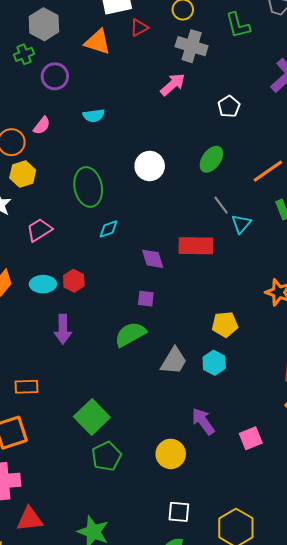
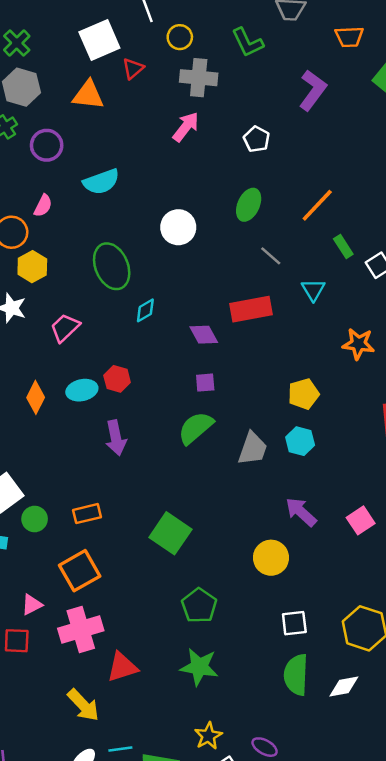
cyan semicircle: (94, 116) -> (101, 182), size x1.4
cyan triangle: (241, 224) -> (313, 290), moved
green pentagon: (106, 456) -> (199, 606), moved

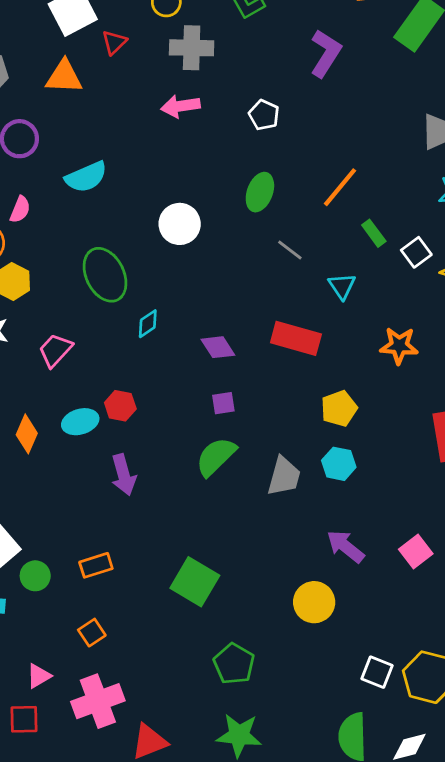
pink arrow: (186, 127) -> (180, 106), turned -132
red rectangle: (251, 309) -> (296, 338), moved, turned 30
orange square: (80, 571) -> (92, 633), size x0.6
white square: (294, 623) -> (377, 672), moved, turned 32

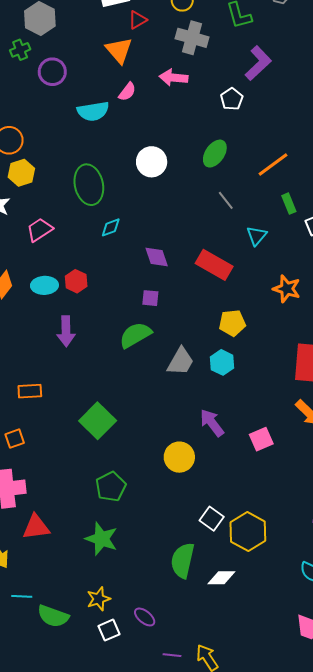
purple L-shape: (326, 53) -> (258, 63), moved
orange triangle: (64, 77) -> (119, 50), moved, turned 32
pink semicircle: (20, 209) -> (127, 92), moved

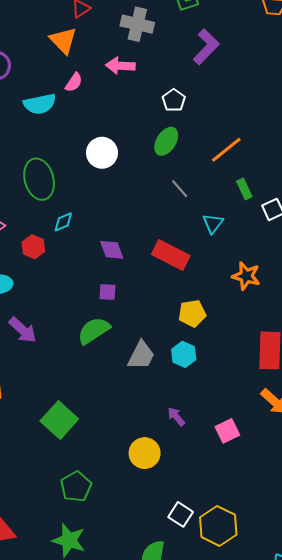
white pentagon: (232, 99) -> (174, 100), moved
red hexagon: (76, 281) -> (33, 247), moved
purple arrow: (66, 331) -> (23, 330), turned -44
purple arrow: (212, 423) -> (176, 417), size x0.7

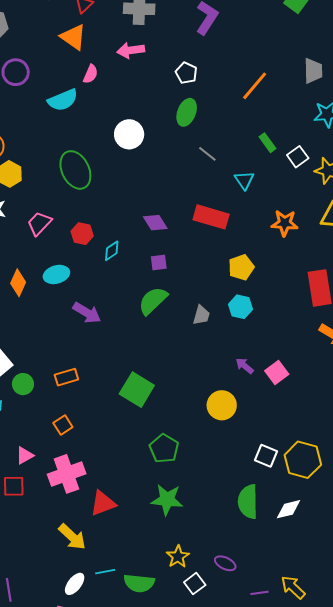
orange line: (226, 150) -> (255, 86), moved
cyan diamond: (63, 222) -> (112, 251), moved
gray trapezoid: (141, 355) -> (201, 315), size x0.7
pink square: (227, 431) -> (277, 373), moved

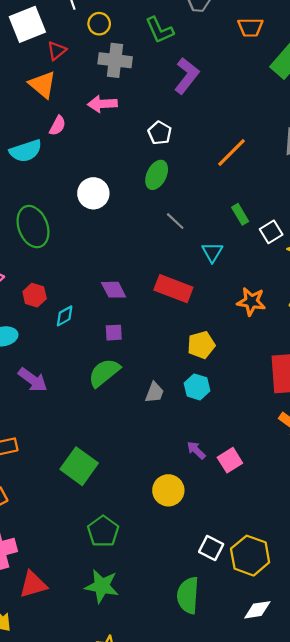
white diamond: (288, 509) -> (257, 610), moved

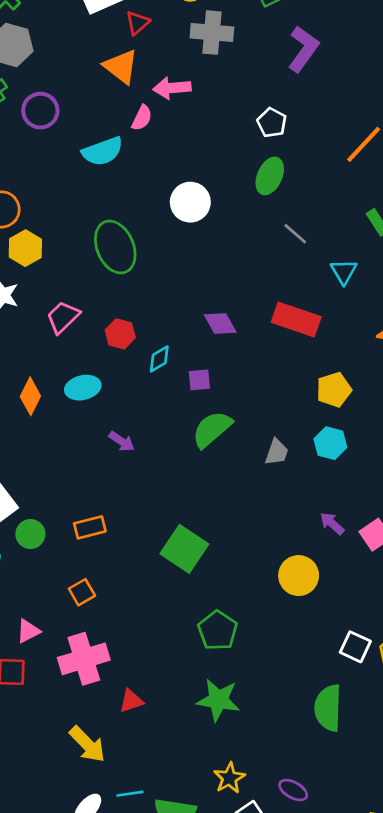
pink arrow: (102, 104) -> (172, 88), moved
purple square: (114, 333) -> (199, 380), moved
purple arrow: (33, 380) -> (122, 441), size x0.7
red triangle: (33, 584) -> (131, 701), size x0.7

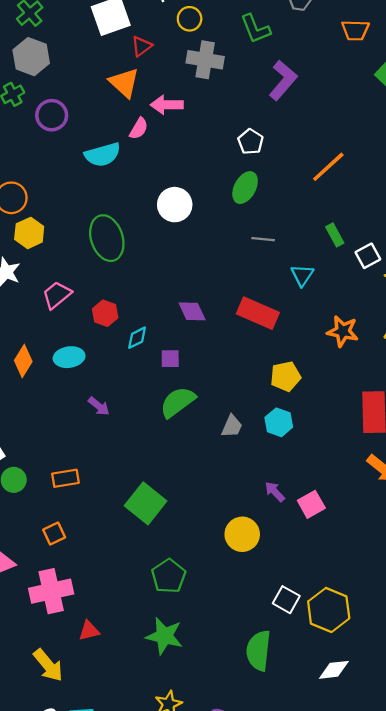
gray line: (295, 234) -> (263, 239), turned -40

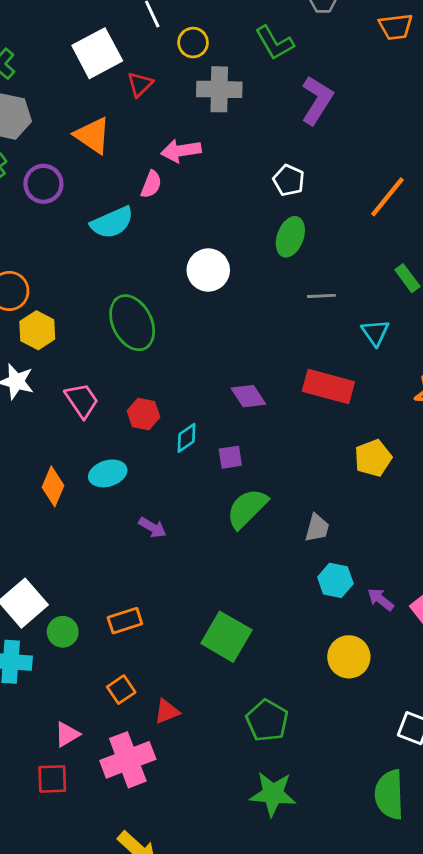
orange triangle: (124, 83) -> (93, 135), moved
pink trapezoid: (57, 295) -> (82, 400), turned 104
cyan hexagon: (279, 422) -> (335, 580), moved
red triangle: (89, 631) -> (167, 712), moved

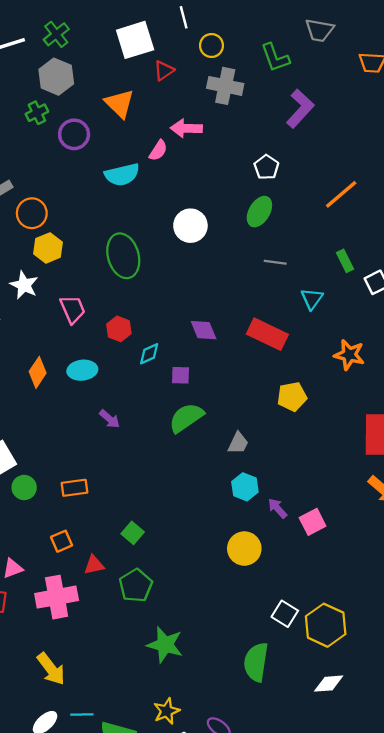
green square: (226, 637) -> (133, 533), moved, size x0.6
green pentagon: (267, 721) -> (136, 586), moved

